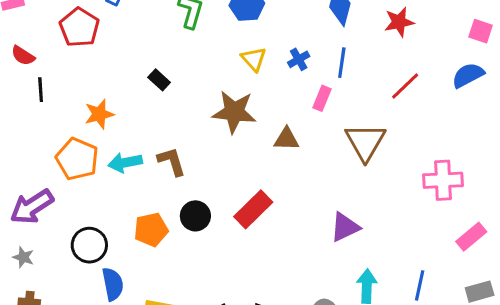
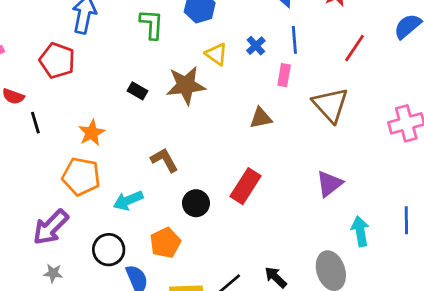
brown star: (234, 112) -> (186, 85), moved
cyan arrow: (125, 163) -> (128, 200), moved
orange pentagon: (151, 230) -> (165, 243), moved

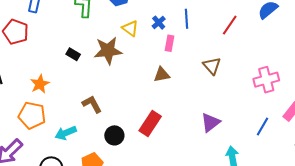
pink rectangle: (284, 75) -> (170, 43), moved
brown triangle: (331, 105) -> (212, 66), size x0.7
blue line: (406, 220) -> (263, 127), moved, turned 30

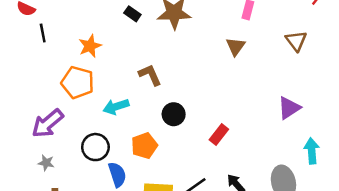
brown triangle: (162, 75) -> (236, 46), turned -48
red rectangle: (150, 124) -> (219, 134), moved, size x0.7

